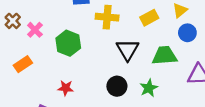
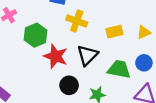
blue circle: (187, 33) -> (144, 63), moved
red star: (66, 88) -> (56, 56), moved, size x1.6

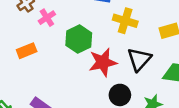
red star: (56, 56) -> (103, 62), turned -30

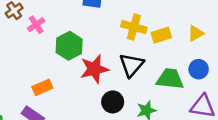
yellow cross: (125, 21) -> (134, 27), moved
orange rectangle: (27, 51) -> (42, 87), moved

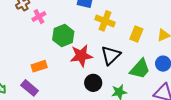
yellow cross: (134, 27) -> (105, 21), moved
yellow rectangle: (161, 35) -> (136, 34), turned -56
green trapezoid: (170, 79) -> (140, 69), turned 120

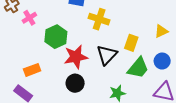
yellow rectangle: (136, 34) -> (131, 43), moved
black circle: (93, 83) -> (75, 83), moved

